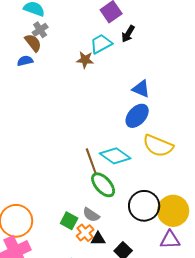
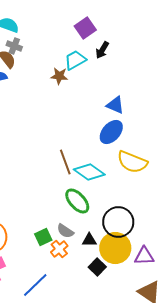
gray cross: (40, 30) -> (14, 46), turned -35
brown line: (91, 161) -> (65, 162), moved
yellow circle: (173, 211) -> (115, 248), moved
green square: (69, 221) -> (43, 237), turned 36
black triangle: (98, 239) -> (89, 240), moved

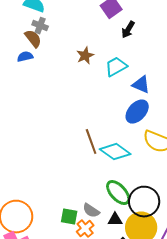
cyan trapezoid: (75, 60) -> (116, 67), moved
brown star: (59, 76) -> (85, 56), turned -30
green ellipse: (77, 201) -> (118, 193), moved
green square: (43, 237) -> (69, 217), turned 36

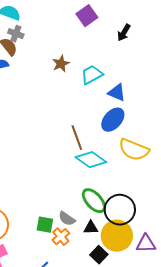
black arrow: (128, 30) -> (124, 33), moved
brown line: (91, 142) -> (77, 138), moved

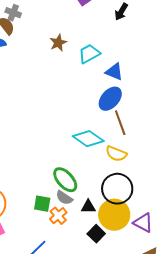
brown line: (77, 138) -> (120, 123), moved
yellow semicircle: (134, 150) -> (116, 154), moved, size x0.7
green ellipse: (94, 201) -> (65, 180), moved
purple triangle: (146, 244) -> (143, 223), turned 30

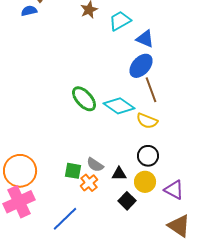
green ellipse: (65, 180) -> (84, 99), moved
black circle: (117, 189) -> (148, 156), size x0.7
yellow circle: (114, 215) -> (145, 182), size x0.7

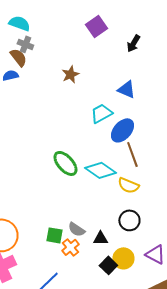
cyan trapezoid: (120, 21) -> (101, 113), moved
blue triangle: (145, 39) -> (126, 89), moved
yellow circle: (145, 182) -> (123, 258), moved

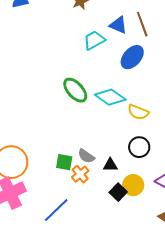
blue triangle: (126, 89) -> (118, 25), moved
cyan trapezoid: (101, 113) -> (94, 40), moved
brown line: (132, 154) -> (142, 24), moved

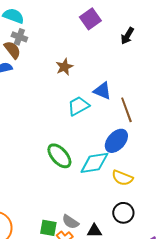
brown line: (142, 24) -> (126, 110), moved
blue ellipse: (132, 57) -> (116, 141), moved
cyan diamond: (110, 97) -> (94, 163), turned -44

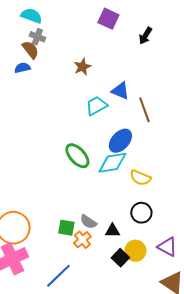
purple square: (90, 19) -> (108, 19), turned -30
blue ellipse: (116, 141) -> (120, 141), moved

